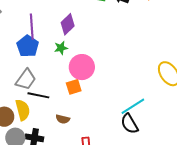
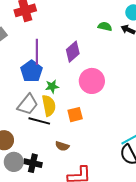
green star: (61, 48) -> (52, 86), moved
pink circle: (82, 67) -> (92, 81), moved
yellow semicircle: (23, 110) -> (49, 106), moved

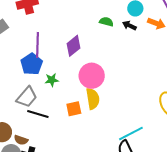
yellow semicircle: (49, 106) -> (93, 99), moved
brown semicircle: (62, 146) -> (21, 140), moved

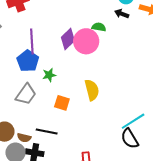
green semicircle: (106, 22) -> (99, 27), moved
pink circle: (92, 76) -> (86, 41), moved
orange square: (74, 109) -> (62, 103), moved, turned 35
black line: (38, 114) -> (47, 131), moved

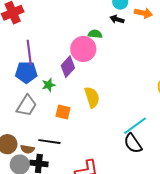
purple diamond: (68, 39) -> (68, 67), moved
blue pentagon: (28, 61) -> (26, 72), turned -30

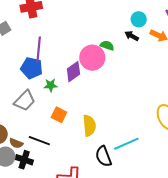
yellow semicircle: (92, 97) -> (89, 126), moved
black semicircle: (133, 143) -> (103, 156), moved

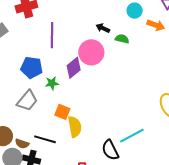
black arrow: (132, 36) -> (103, 28), moved
green semicircle: (107, 45) -> (122, 39), moved
purple line: (39, 49) -> (52, 35), moved
yellow semicircle: (89, 126) -> (75, 127), moved

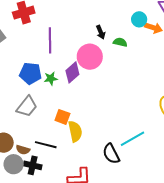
cyan circle: (135, 11) -> (139, 19), moved
black arrow: (103, 28) -> (101, 32), turned -136
green star: (52, 83) -> (51, 78), moved

